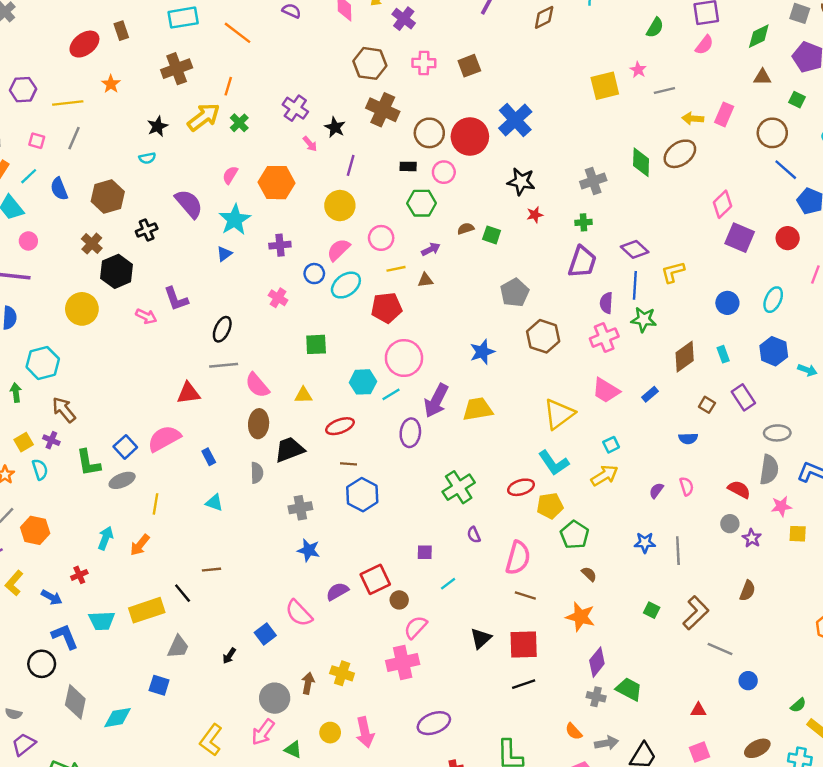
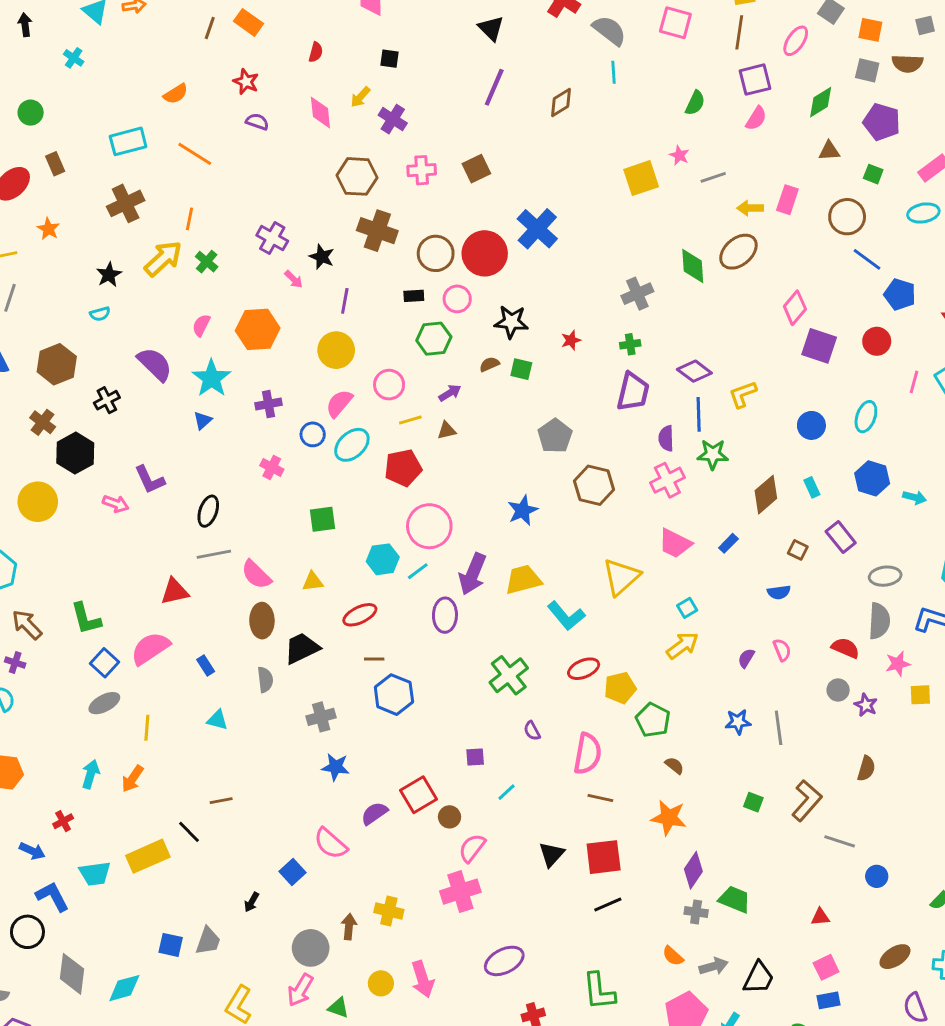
black star: (521, 182) -> (511, 322), moved
green L-shape: (88, 463) -> (86, 619), moved
cyan L-shape: (554, 463) -> (566, 616), moved
gray trapezoid: (178, 647) -> (208, 941), moved

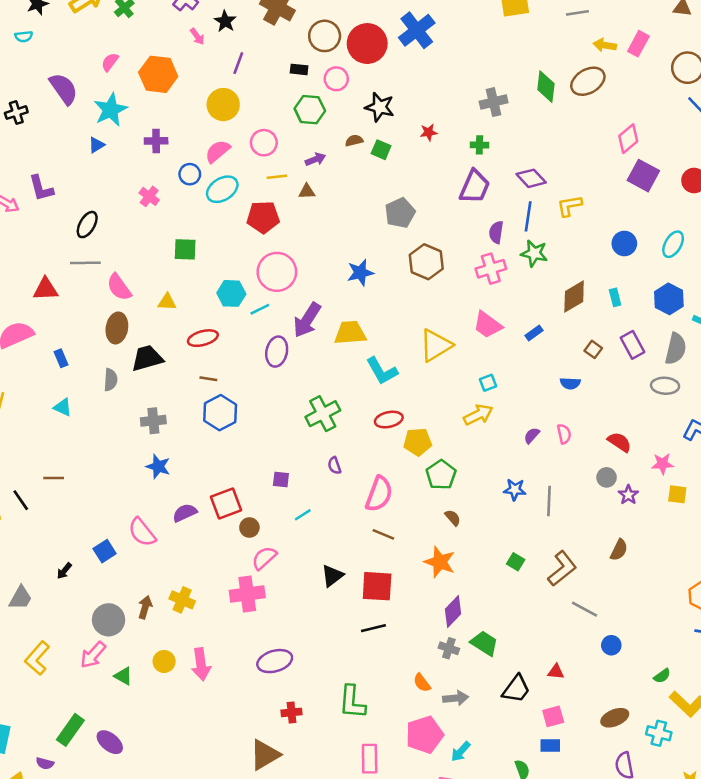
gray semicircle: (879, 621) -> (676, 349), moved
black trapezoid: (759, 978) -> (516, 689), moved

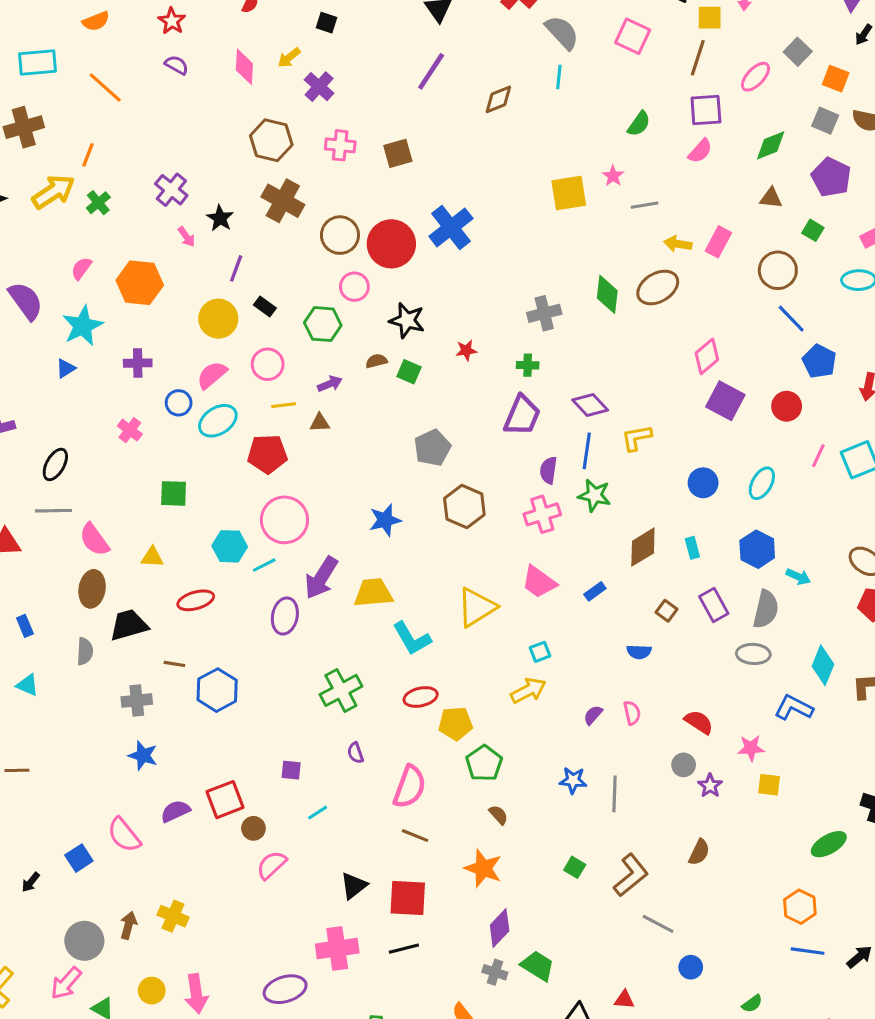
black rectangle: (299, 69) -> (265, 307), moved, turned 30
brown line: (208, 379) -> (174, 664), moved
pink cross: (247, 594) -> (337, 948), moved

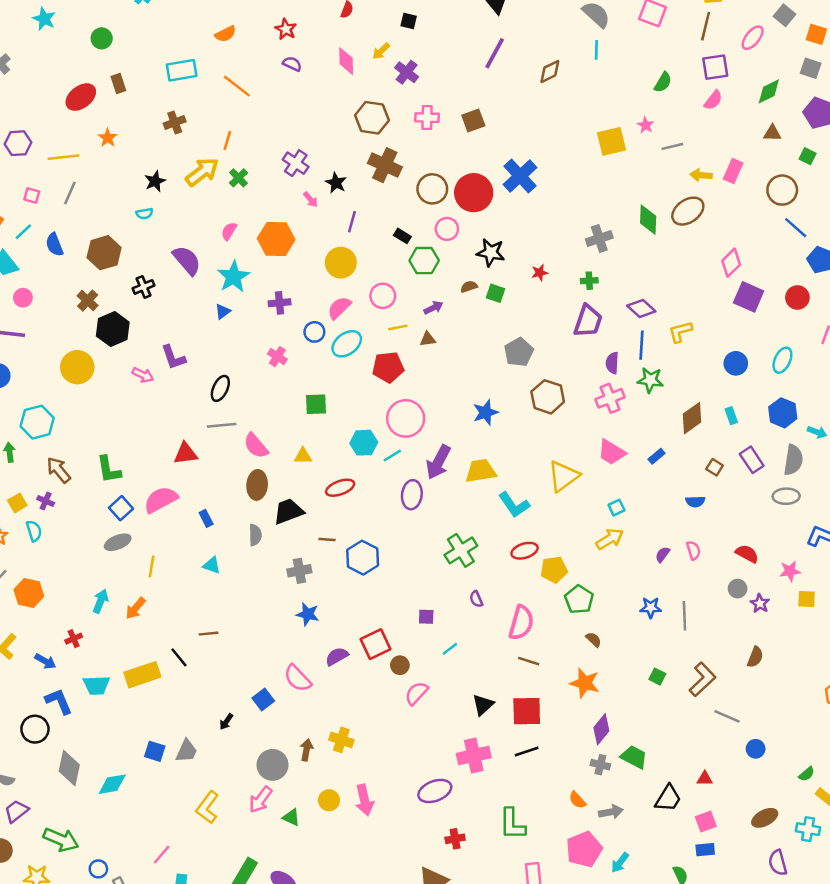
brown cross: (24, 127) -> (175, 122), size x0.7
black rectangle: (265, 307) -> (402, 236), moved

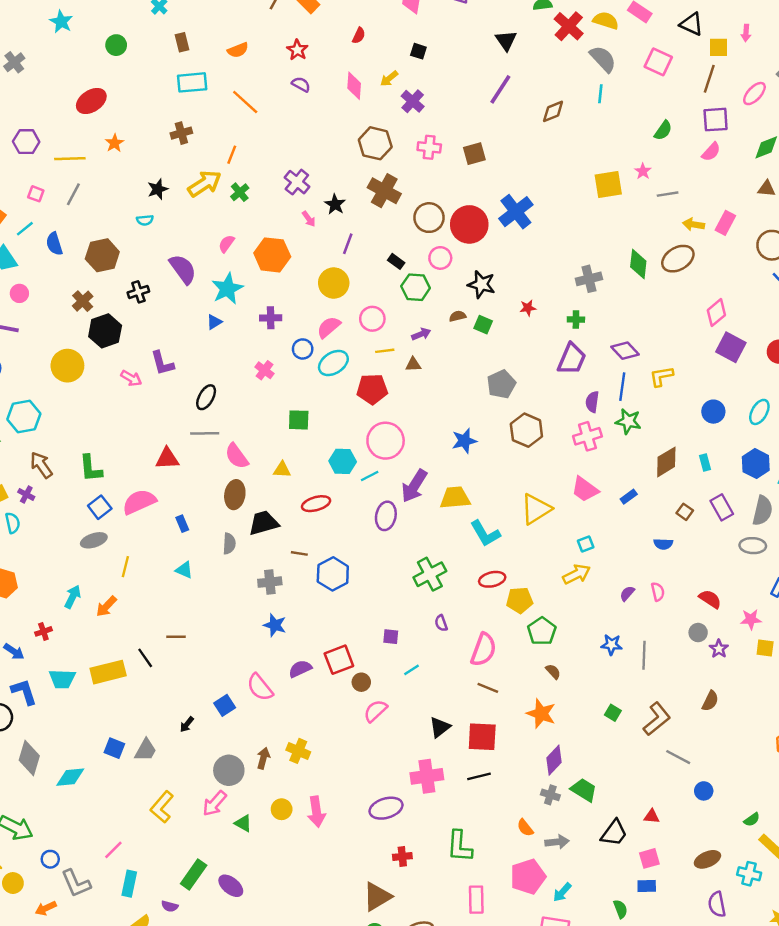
brown rectangle: (118, 83) -> (182, 42), moved

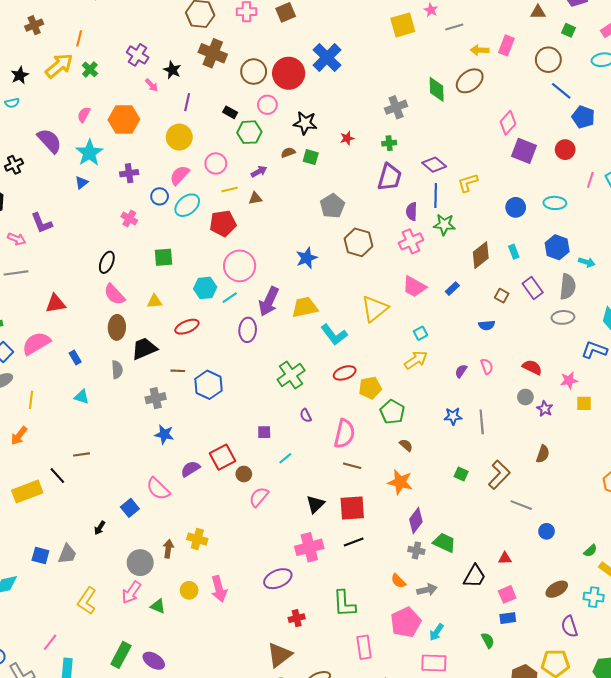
black ellipse: (206, 397) -> (107, 262), moved
cyan ellipse: (759, 412) -> (555, 203), turned 70
gray line: (205, 433) -> (16, 273), moved

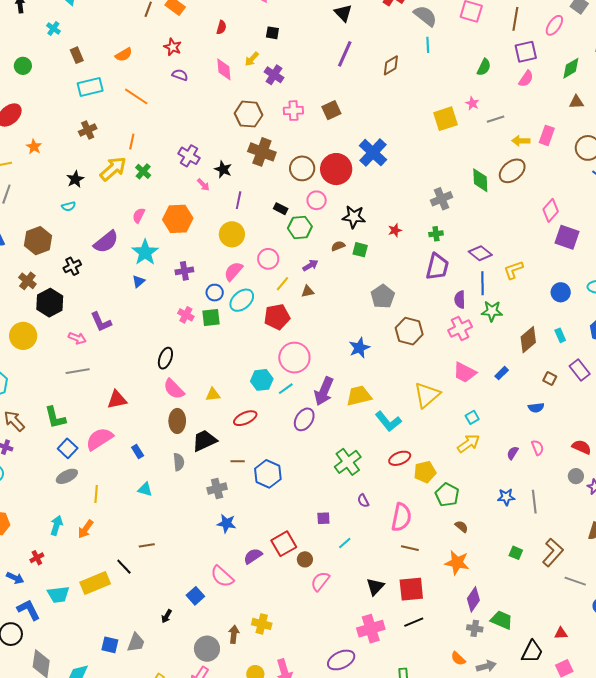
purple semicircle: (49, 141) -> (106, 242), turned 96
yellow line: (230, 190) -> (283, 284), turned -35
green square: (164, 257) -> (211, 318), moved
purple ellipse: (248, 330) -> (304, 419), turned 30

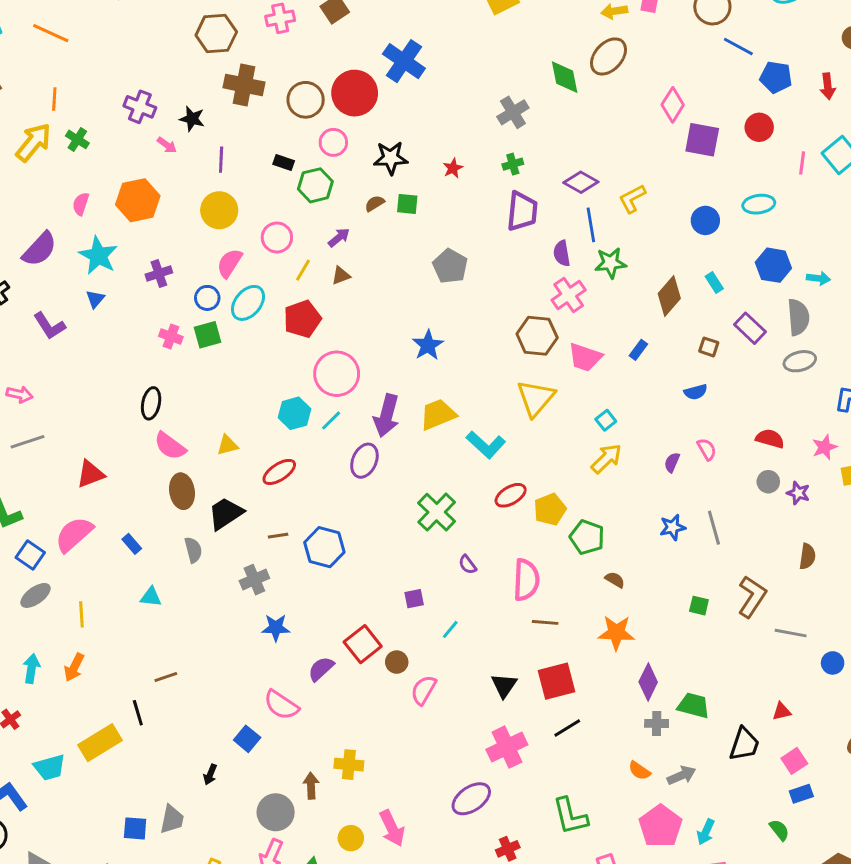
purple L-shape: (101, 322) -> (49, 326), moved
brown hexagon: (409, 331) -> (537, 336), moved
black line: (124, 567) -> (138, 713), turned 36

